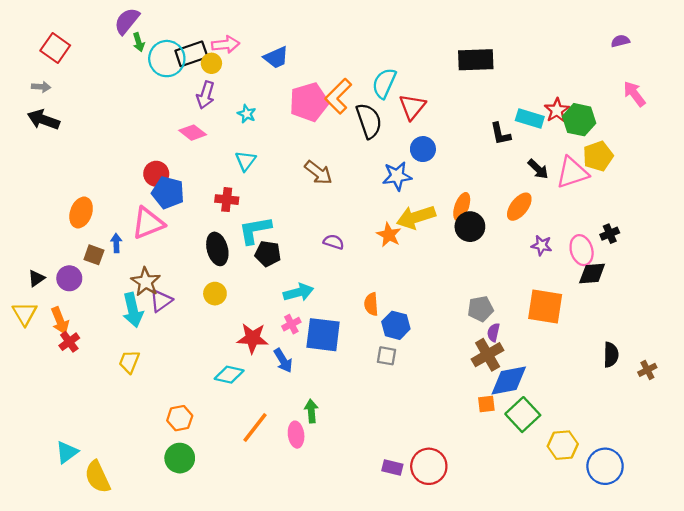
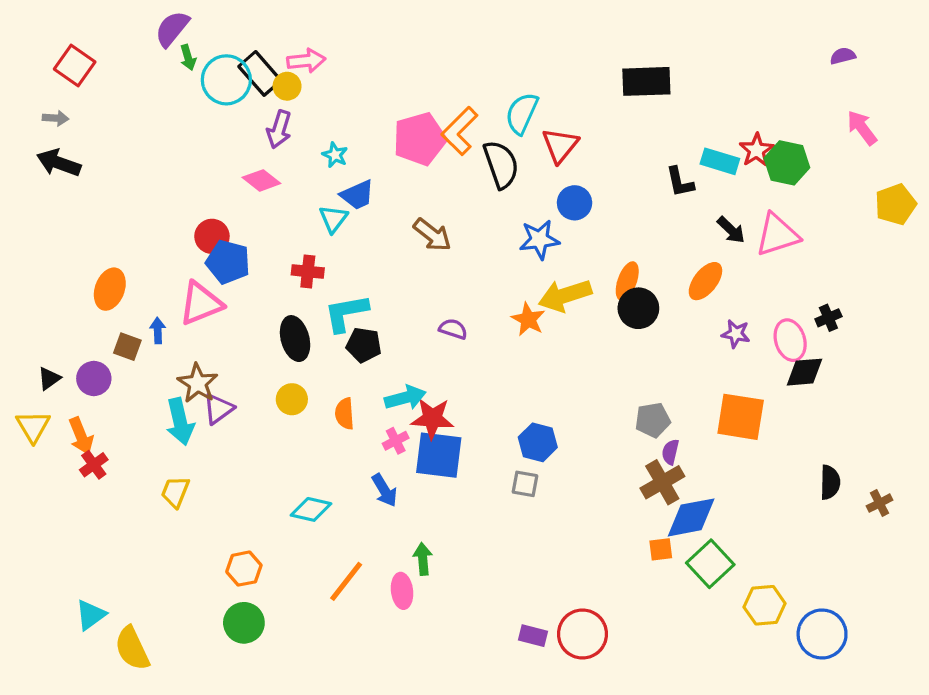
black rectangle: (191, 54) -> (260, 73), turned 68
blue trapezoid: (276, 57) -> (357, 195), moved
yellow pentagon: (598, 156) -> (895, 204), moved
orange semicircle: (371, 304) -> (345, 414), moved
red star: (253, 338) -> (432, 418), moved

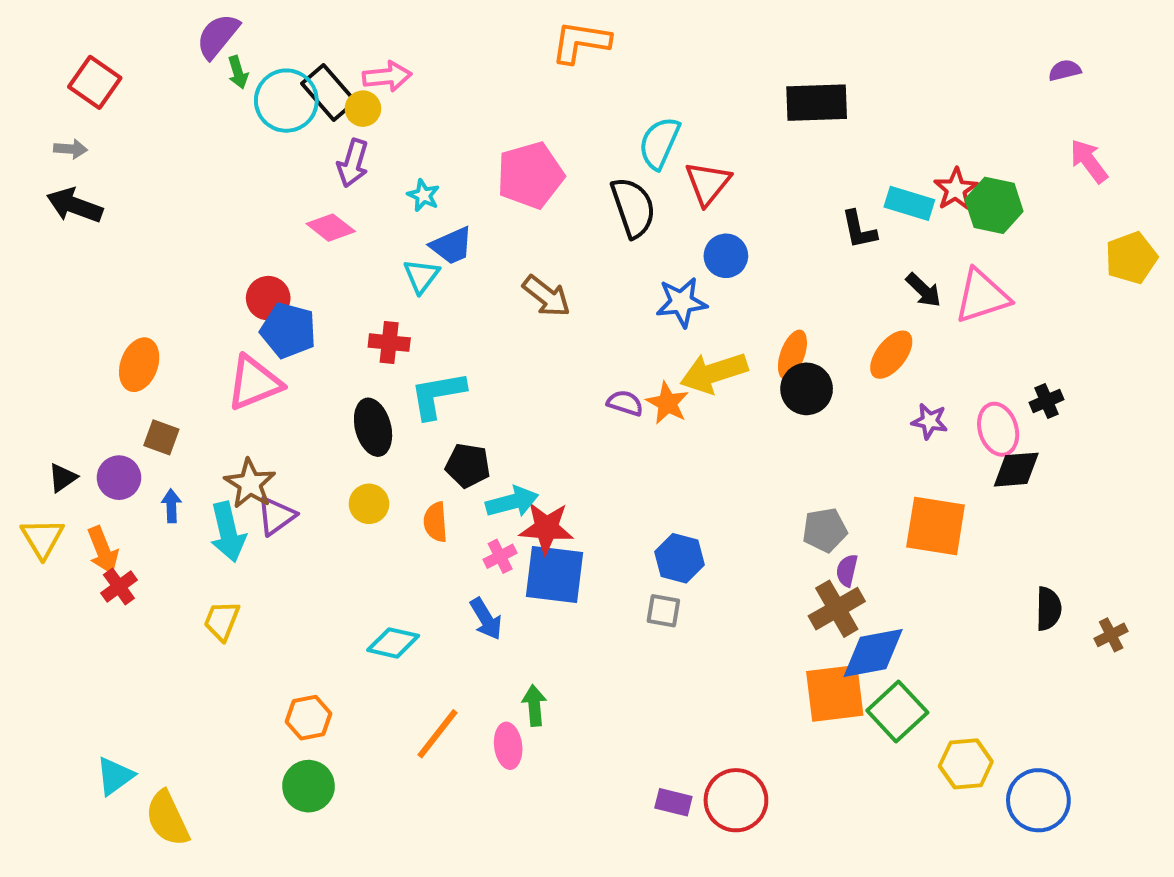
orange L-shape: (460, 131) -> (581, 42), moved, turned 54
purple semicircle: (453, 329) -> (625, 403), moved
blue arrow: (158, 331) -> (171, 506), moved
black pentagon: (364, 345) -> (468, 466), moved
orange square: (661, 549) -> (835, 693), size x2.0

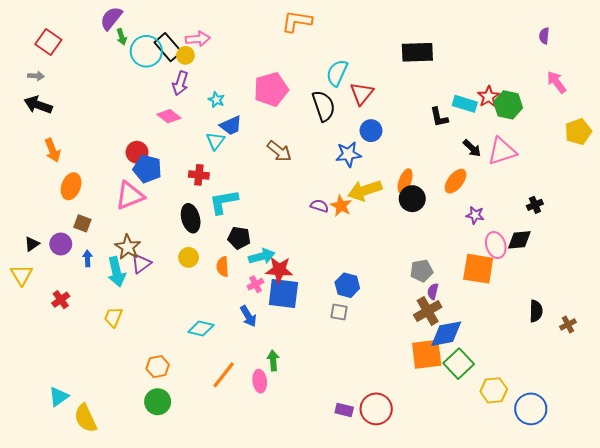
purple semicircle: (1065, 70) -> (544, 36), turned -70
pink ellipse: (998, 429) -> (496, 245), moved
orange arrow: (103, 550) -> (52, 150), moved

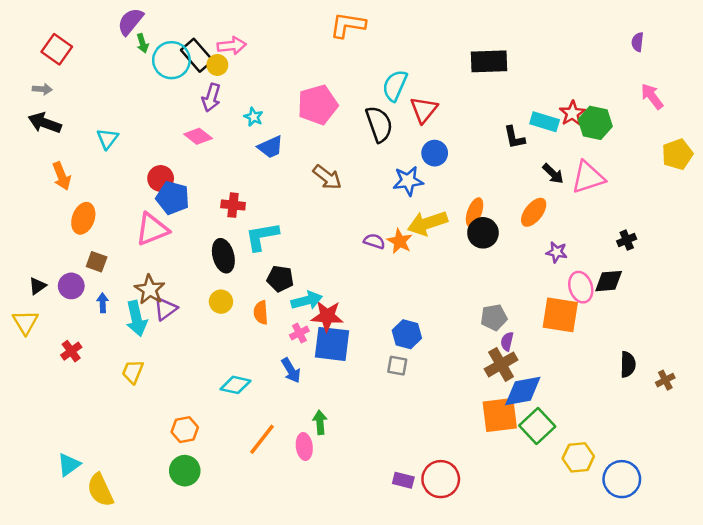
cyan triangle: (215, 141) -> (107, 139), moved

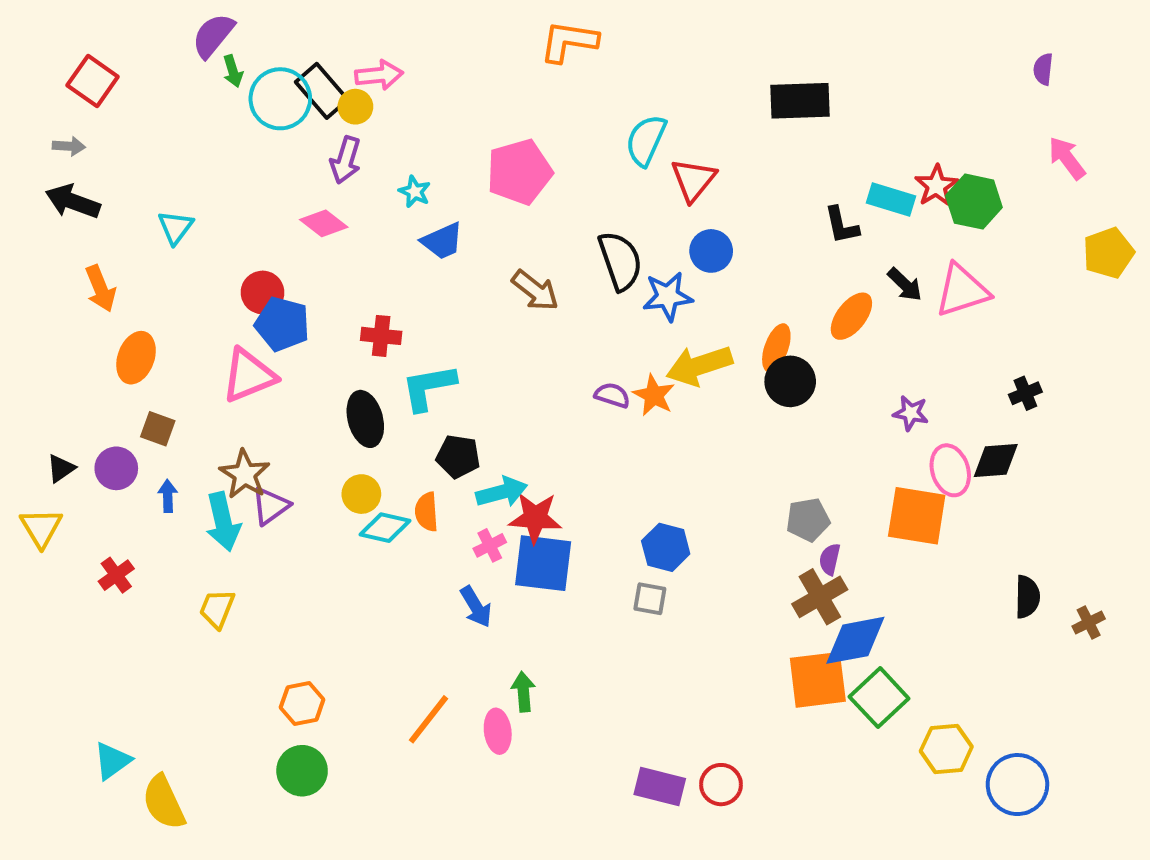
black semicircle: (379, 124) -> (620, 261), moved
orange ellipse: (534, 212) -> (851, 316), moved
cyan diamond: (235, 385) -> (385, 528), moved
red circle: (441, 479) -> (721, 785), size x0.7
purple rectangle: (403, 480) -> (660, 787), size x1.4

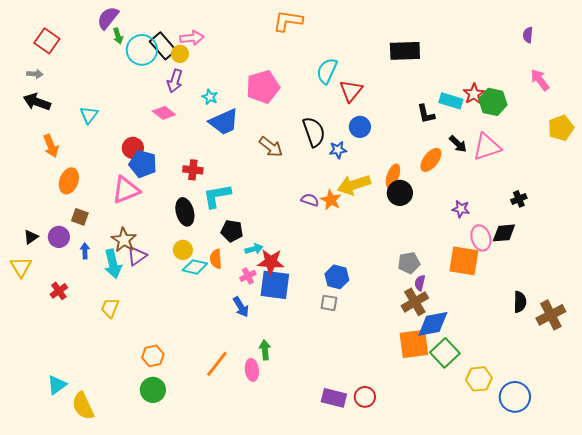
blue trapezoid: (442, 241) -> (224, 122), size x1.4
blue star: (668, 296) -> (338, 150), size x0.7
cyan arrow: (502, 492) -> (254, 249), size x0.7
brown cross: (1089, 622) -> (551, 315), size x1.8

